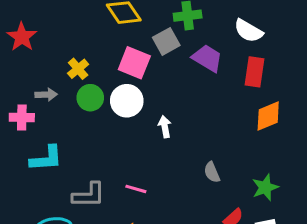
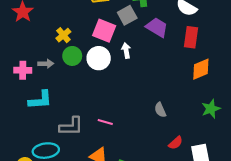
gray arrow: (46, 95) -> (46, 64), moved
white arrow: (165, 127) -> (126, 50), moved
green star: (265, 187) -> (211, 109), moved

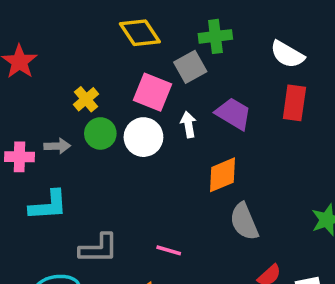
purple trapezoid: (157, 27) -> (233, 114), moved
orange diamond: (201, 69) -> (223, 175), moved
gray semicircle: (160, 110) -> (244, 222), size x1.5
pink line: (105, 122) -> (169, 250), moved

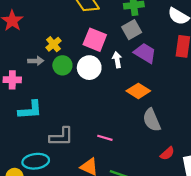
gray square: (190, 67) -> (132, 30), moved
gray arrow: (57, 146) -> (36, 61), moved
orange diamond: (223, 175) -> (138, 91), turned 55

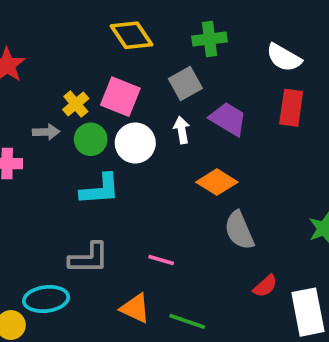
gray square: (132, 30) -> (185, 84), moved
pink square: (95, 40) -> (120, 97), moved
cyan L-shape: (30, 110) -> (100, 189), moved

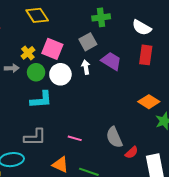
yellow diamond: (132, 35) -> (37, 15), moved
orange diamond: (217, 182) -> (149, 102), moved
gray semicircle: (239, 230) -> (114, 137), moved

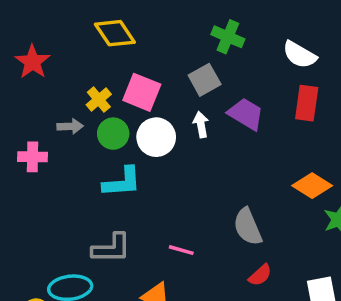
green cross: (101, 17) -> (228, 37), turned 30
gray semicircle: (114, 137) -> (248, 227), moved
red semicircle: (132, 152) -> (260, 275), moved

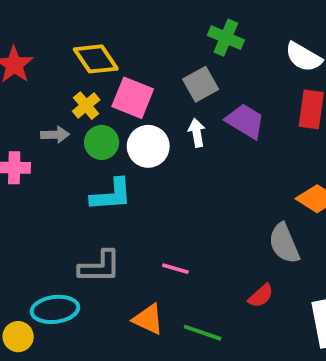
yellow diamond: (115, 33) -> (96, 59), moved
gray semicircle: (248, 227) -> (284, 243), moved

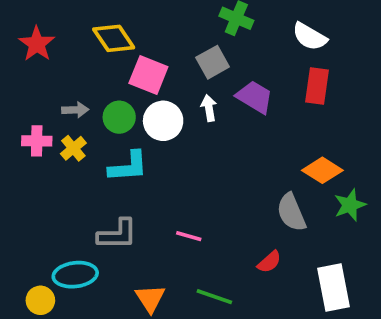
yellow cross: (86, 106) -> (73, 148), moved
orange triangle: (148, 319) -> (150, 298), moved, turned 32

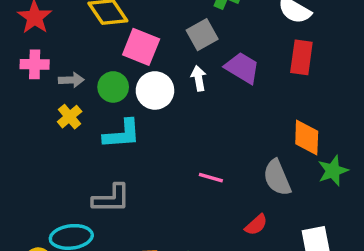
pink cross: (37, 141) -> (35, 64), moved
orange diamond: (322, 170) -> (307, 138), turned 60
pink line: (189, 236) -> (211, 178), moved

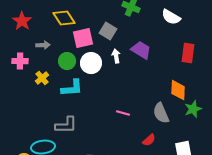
gray square: (202, 35) -> (108, 31), moved, turned -30
pink square: (141, 47) -> (83, 38), turned -35
red rectangle: (301, 57) -> (188, 53), moved
pink cross: (35, 64) -> (20, 61), moved
gray arrow: (71, 80) -> (43, 45), moved

